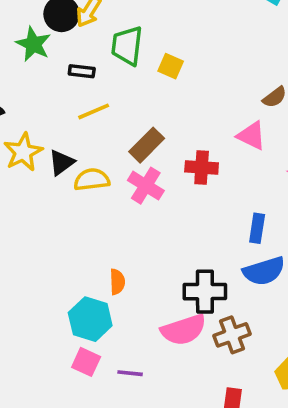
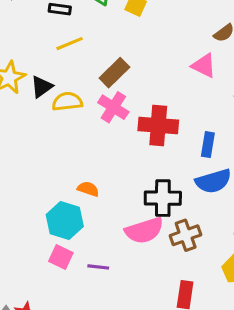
red cross: (202, 167) -> (158, 125), moved, size x1.4
orange semicircle: (117, 282) -> (88, 189), turned -70

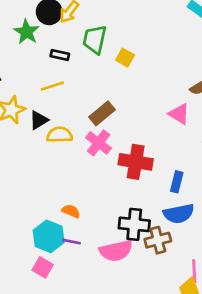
yellow line: (70, 44) -> (52, 86), moved
brown cross: (186, 235) -> (158, 240), moved
purple line: (98, 267) -> (72, 242), moved

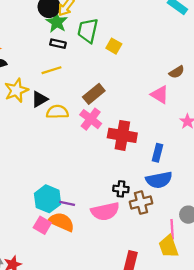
green star: (26, 32) -> (57, 22), moved
orange semicircle: (71, 211) -> (61, 222), moved, size x1.6
black cross: (134, 224) -> (121, 189), size x0.6

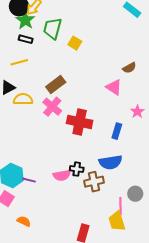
blue rectangle: (157, 153) -> (117, 131), moved
pink semicircle: (105, 211) -> (62, 175), moved, size x0.7
orange semicircle: (61, 222) -> (24, 221), moved, size x0.6

